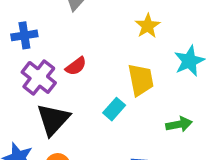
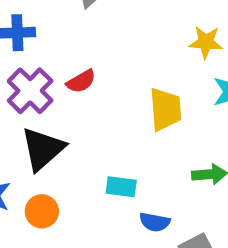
yellow star: (148, 26) -> (206, 42), moved, turned 30
cyan rectangle: (114, 109) -> (121, 187), moved, turned 50

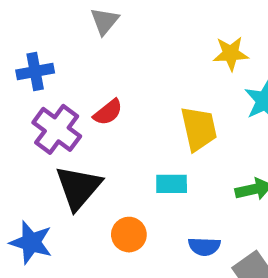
cyan rectangle: (121, 187) -> (172, 184), moved
orange circle: (42, 211) -> (129, 235), moved

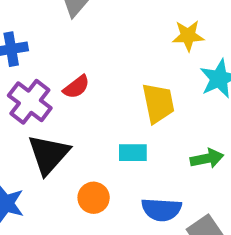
blue semicircle: (204, 246) -> (161, 210), size x1.4

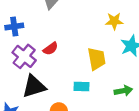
black triangle: (49, 154) -> (34, 86), turned 30

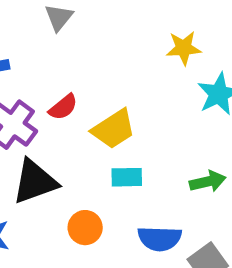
yellow trapezoid: (97, 59) -> (114, 129), moved, turned 70

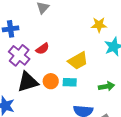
yellow trapezoid: (114, 129) -> (78, 61), moved
orange circle: (85, 228) -> (51, 81), moved

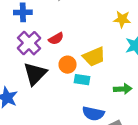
orange circle: (51, 81) -> (68, 65), moved
black triangle: (28, 82) -> (35, 74), turned -35

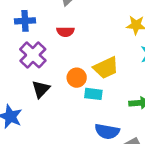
red semicircle: (56, 39) -> (65, 32), moved, turned 32
black triangle: (35, 74) -> (41, 89), size x0.7

